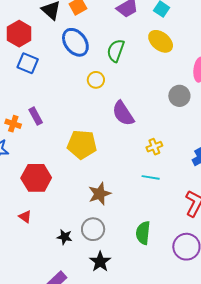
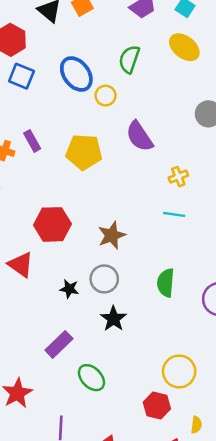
blue ellipse: (75, 42) -> (76, 74), moved
yellow pentagon: (82, 144) -> (84, 152), moved
red hexagon: (36, 178) -> (52, 224), moved
red triangle: (25, 217) -> (21, 265), size x1.6

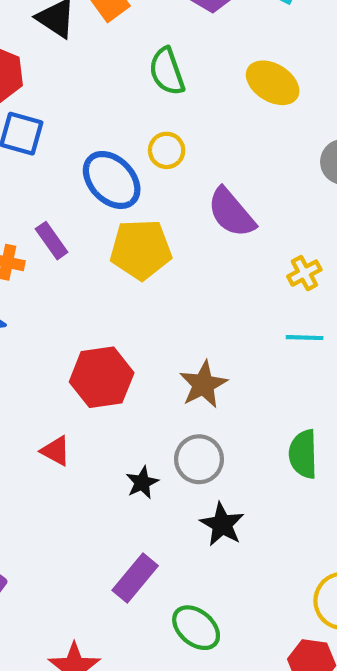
yellow ellipse: (184, 47) -> (273, 83), moved
green semicircle: (129, 59) -> (167, 71), moved, turned -32
blue ellipse: (76, 74) -> (112, 180), moved
red triangle: (21, 265) -> (56, 451), size x0.7
black star: (69, 289) -> (142, 483), turned -30

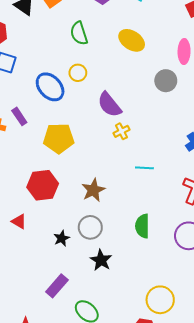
yellow pentagon: (141, 249) -> (59, 138), moved
yellow cross: (304, 273) -> (121, 131), moved

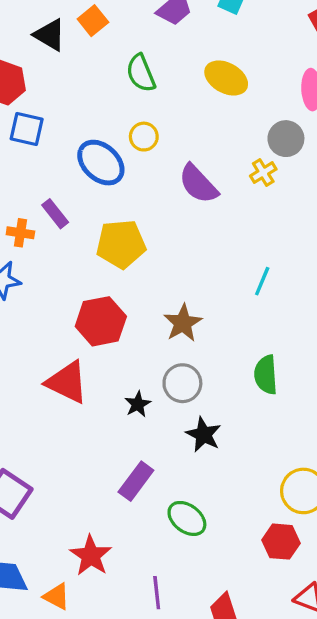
yellow cross: (121, 131) -> (263, 173), moved
cyan line: (144, 168) -> (262, 281), turned -66
red triangle: (19, 221) -> (67, 382), size x1.8

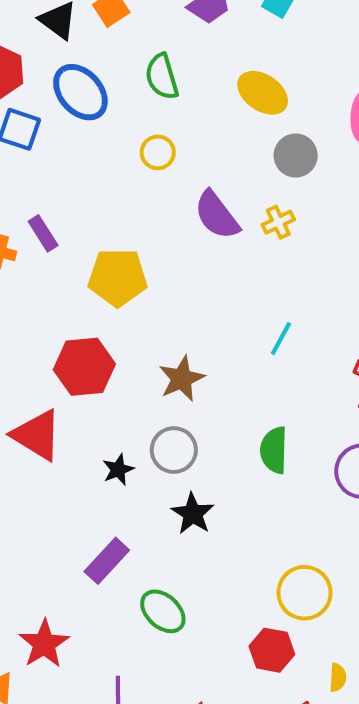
gray circle: (286, 139) -> (296, 156), moved
blue ellipse: (101, 163) -> (80, 92), moved
yellow cross: (263, 173) -> (278, 222), moved

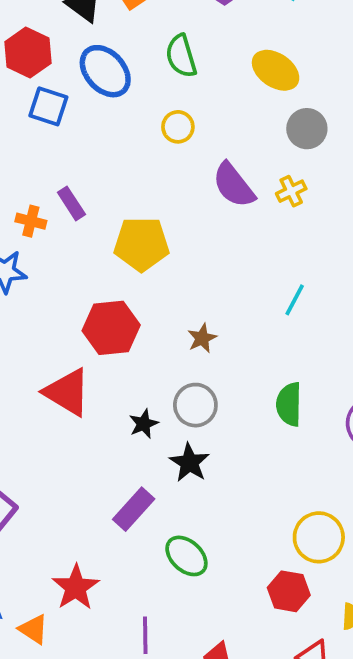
brown star: (182, 379) -> (202, 338), size x0.7
black star: (193, 514) -> (189, 463), moved

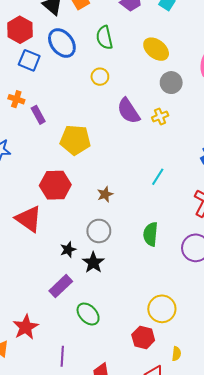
orange cross: (31, 221) -> (16, 99), moved
black star: (144, 424) -> (68, 250), moved

